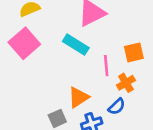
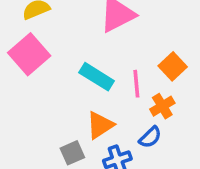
cyan rectangle: (76, 45) -> (97, 77), moved
orange square: (134, 52) -> (173, 66), turned -30

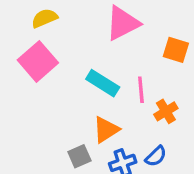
orange square: (173, 66) -> (176, 50), moved, turned -30
blue semicircle: (150, 137) -> (156, 156), moved

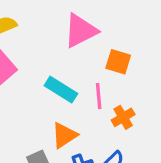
orange square: (176, 50) -> (118, 62), moved

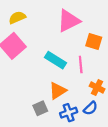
orange cross: (123, 117) -> (97, 87), moved, turned -32

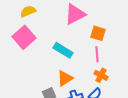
pink line: (81, 65) -> (97, 54), moved

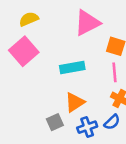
cyan rectangle: (63, 50) -> (72, 67), turned -42

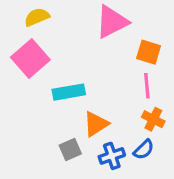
cyan rectangle: (72, 67) -> (69, 92), moved

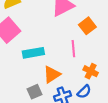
orange square: (149, 52) -> (87, 26), turned 35
pink line: (147, 86) -> (73, 49), moved

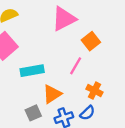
pink line: (73, 49) -> (76, 66), turned 35

